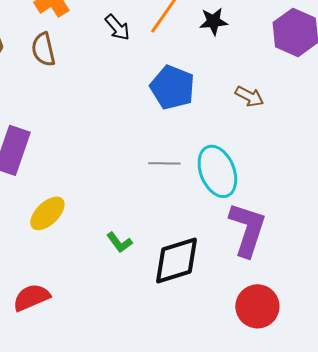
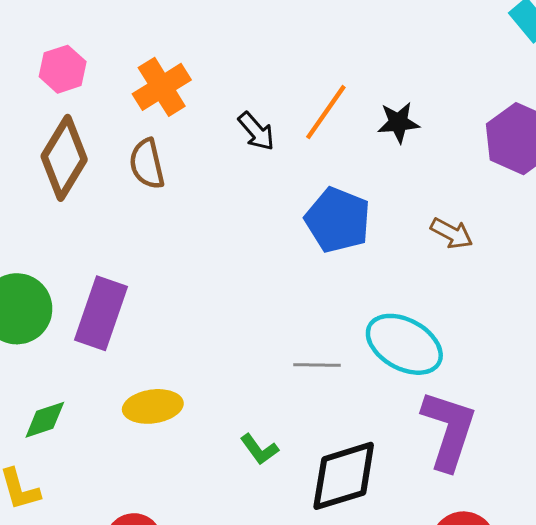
gray line: (164, 163) -> (317, 365), moved
cyan ellipse: (217, 171) -> (404, 344), turned -39
yellow ellipse: (47, 213) -> (153, 406), turned 36

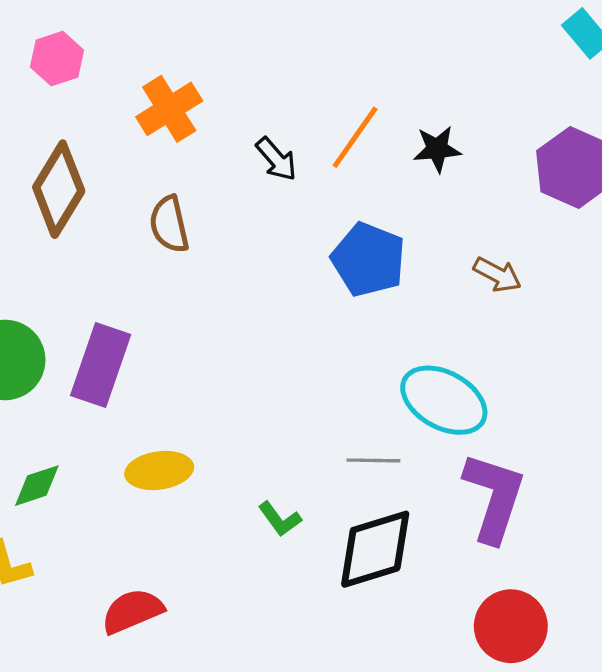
pink hexagon: (63, 69) -> (57, 59), moved
brown semicircle: (147, 164) -> (169, 224), moved
gray line: (317, 365) -> (373, 460), moved

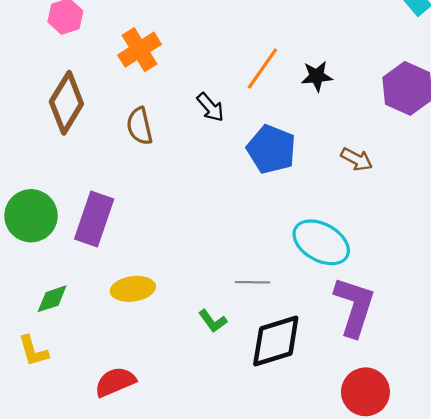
black arrow: (276, 159) -> (210, 107), moved
gray line: (373, 460) -> (253, 282), moved

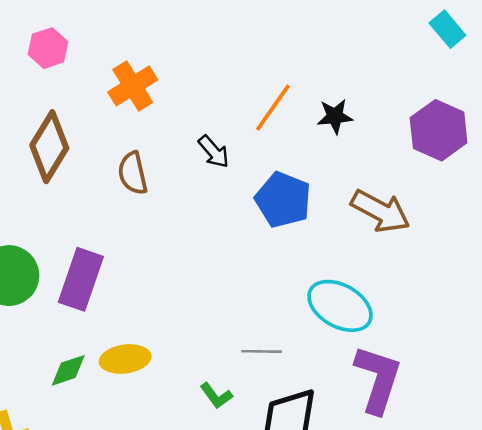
brown arrow: (357, 159) -> (380, 211), size x1.6
green diamond: (52, 299) -> (68, 370), moved

